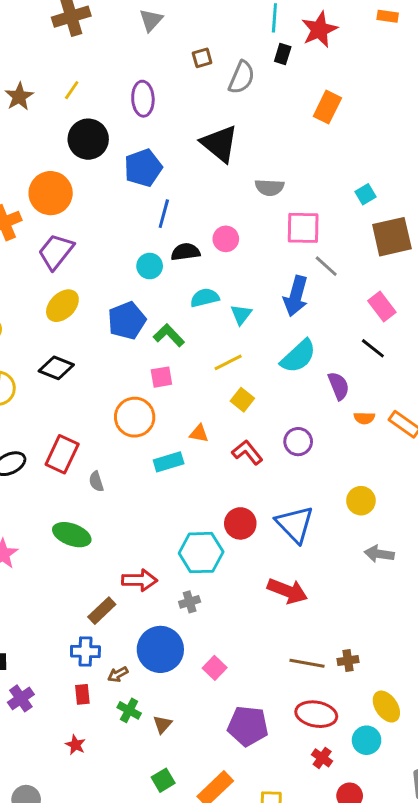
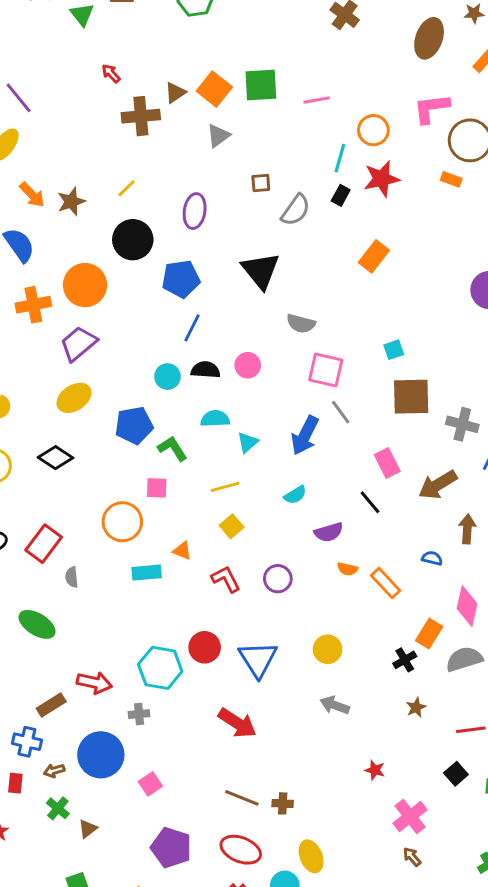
brown star: (19, 97) -> (71, 202), moved
cyan semicircle: (298, 356) -> (295, 495), size x0.6
purple semicircle: (339, 386) -> (329, 532), turned 84

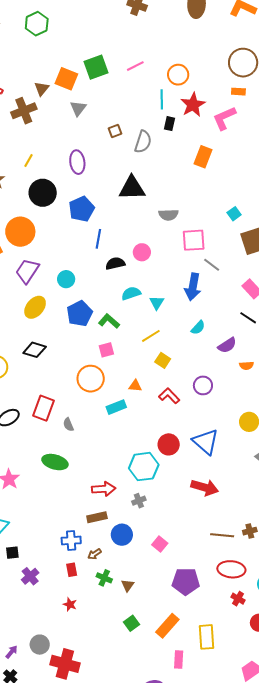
pink L-shape: (431, 108) -> (224, 118), moved
black triangle: (261, 271) -> (132, 188), turned -36
cyan circle: (167, 377) -> (66, 279), moved
brown rectangle: (51, 705) -> (97, 517), moved, turned 36
blue circle: (101, 755) -> (122, 535), size x0.7

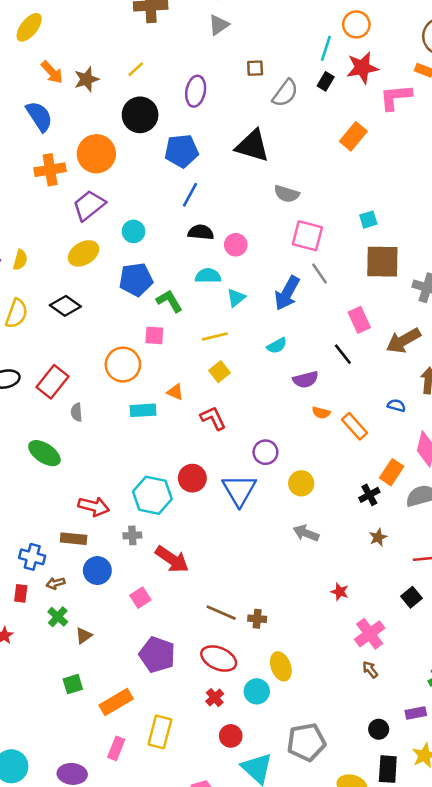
pink circle: (142, 252) -> (236, 245), moved
purple circle: (203, 385) -> (265, 452), moved
red arrow: (205, 487) -> (172, 559), moved

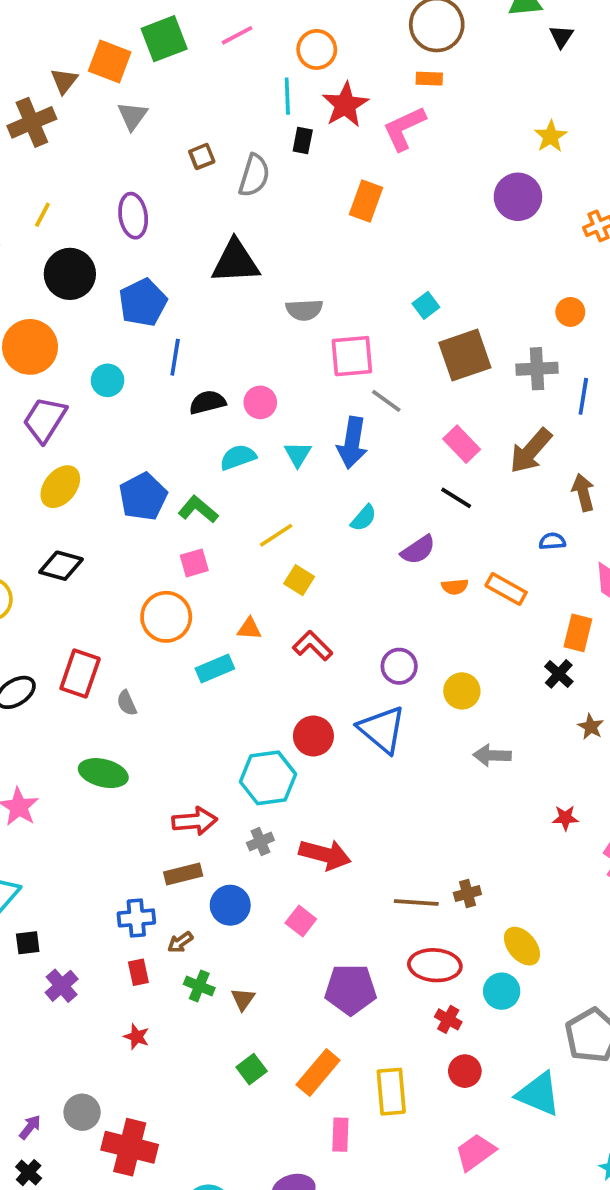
cyan circle: (134, 231) -> (108, 380), moved
cyan triangle: (236, 298) -> (298, 454), moved
red circle: (231, 736) -> (465, 1071), moved

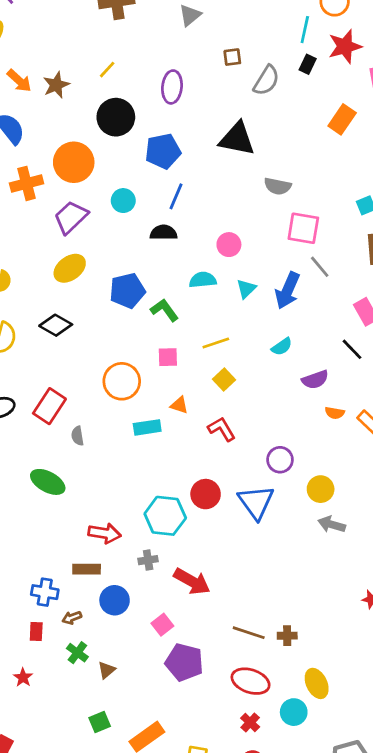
black semicircle: (207, 402) -> (164, 233), moved
pink square: (194, 563) -> (168, 357), moved
gray arrow: (492, 755) -> (332, 524), moved
purple pentagon: (351, 989) -> (184, 662), moved

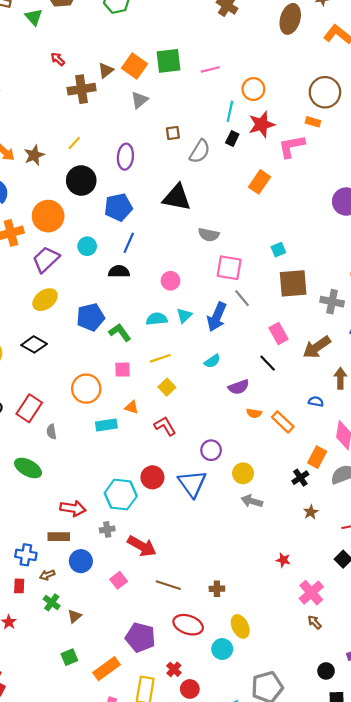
cyan semicircle: (203, 280) -> (157, 319), moved
brown line: (249, 633) -> (168, 585), moved
purple pentagon: (184, 662) -> (140, 637), moved
red cross: (250, 723) -> (174, 669), moved

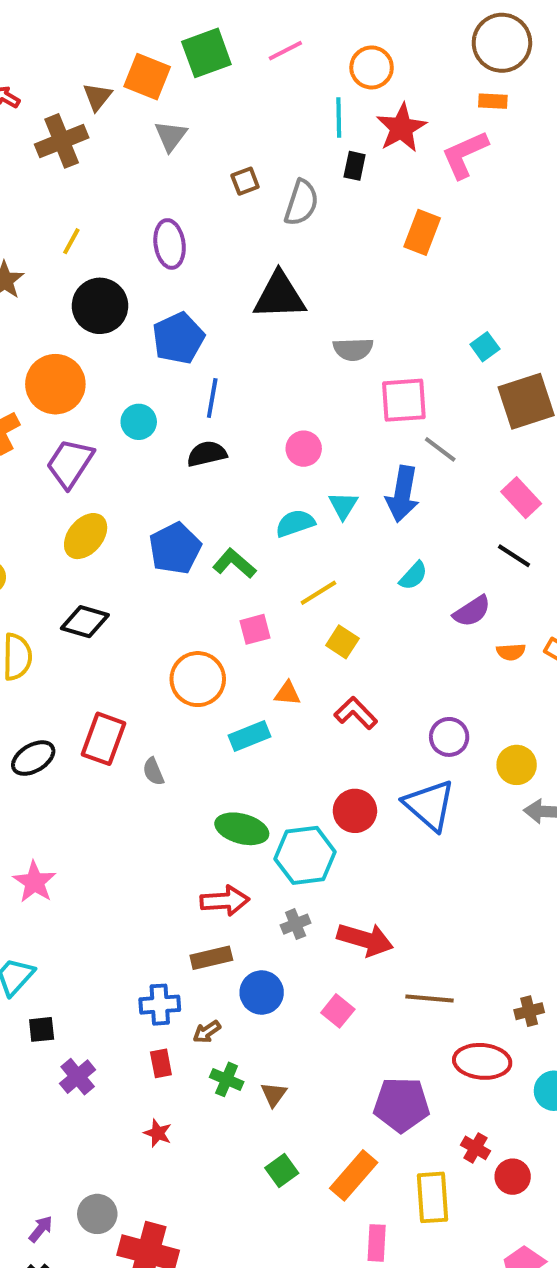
green ellipse: (28, 468) -> (242, 829), moved
brown cross: (217, 589) -> (529, 1011), moved

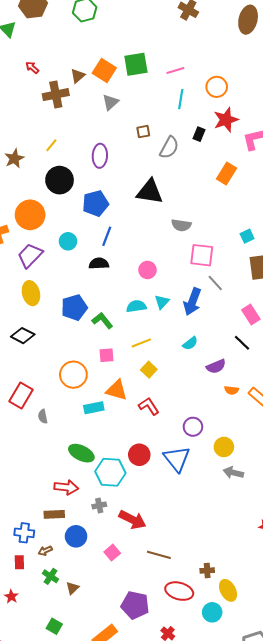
cyan line: (339, 117) -> (181, 99), moved
yellow ellipse: (86, 536) -> (31, 293), turned -65
orange triangle: (288, 693) -> (117, 390), size x1.6
green square: (282, 1170) -> (54, 626), moved, turned -35

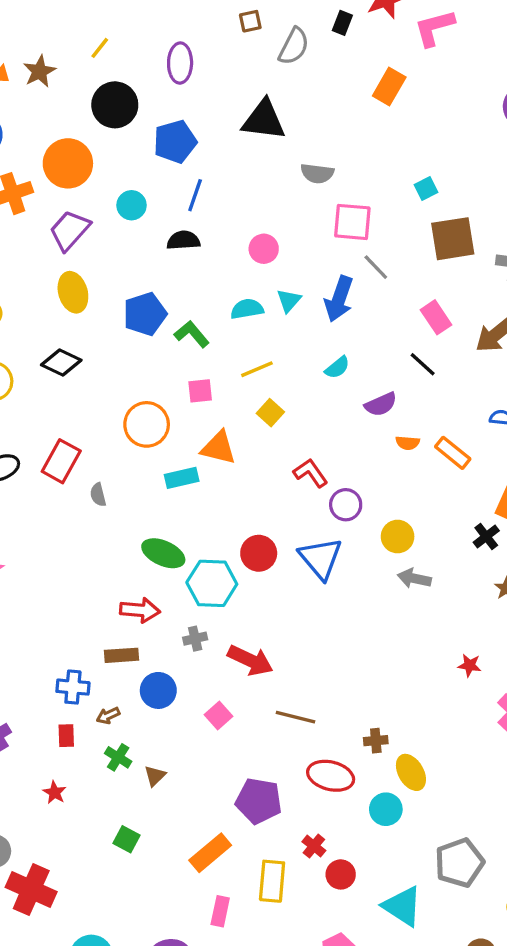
red L-shape: (149, 406) -> (311, 473), moved

